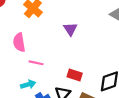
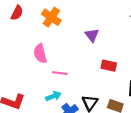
red rectangle: (75, 75) -> (109, 66), moved

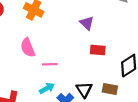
purple triangle: (92, 35) -> (87, 23), moved

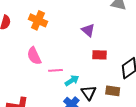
cyan arrow: (47, 88) -> (72, 80), moved

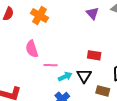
purple triangle: (88, 30) -> (92, 13), moved
black triangle: (89, 93) -> (84, 76), moved

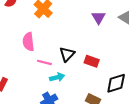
black triangle: (84, 76) -> (67, 54), moved

